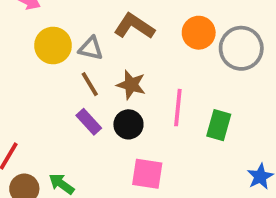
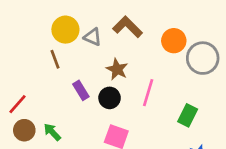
brown line: (90, 84) -> (55, 59), moved
green rectangle: (219, 125) -> (188, 115), moved

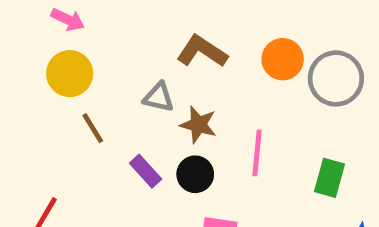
yellow circle: (65, 30) -> (70, 74), moved
gray triangle: (93, 37) -> (159, 97), moved

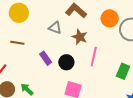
brown star: (198, 125) -> (80, 37), moved
brown line: (93, 128) -> (17, 43), moved, turned -56

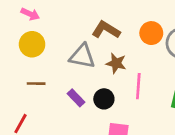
gray triangle: (55, 28) -> (82, 56), size x1.5

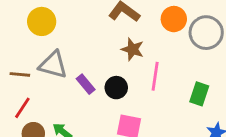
gray triangle: (82, 56) -> (53, 65), moved
brown line: (36, 84) -> (20, 74), moved

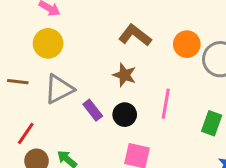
brown star: (133, 49) -> (124, 75), moved
gray triangle: (53, 65) -> (59, 89), turned -44
brown line: (20, 74) -> (18, 82), moved

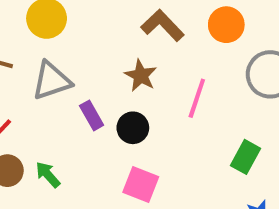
orange circle: (187, 44) -> (226, 25), moved
pink line: (166, 104) -> (197, 98), moved

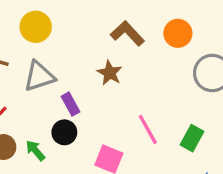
pink line: (197, 98) -> (148, 129), moved, turned -48
black circle: (133, 128) -> (64, 132), moved

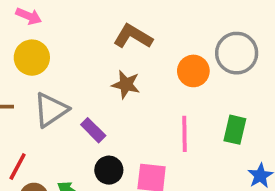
orange circle: (178, 33) -> (193, 71), moved
pink line: (148, 129) -> (184, 134), turned 44
black circle: (64, 132) -> (109, 170), moved

